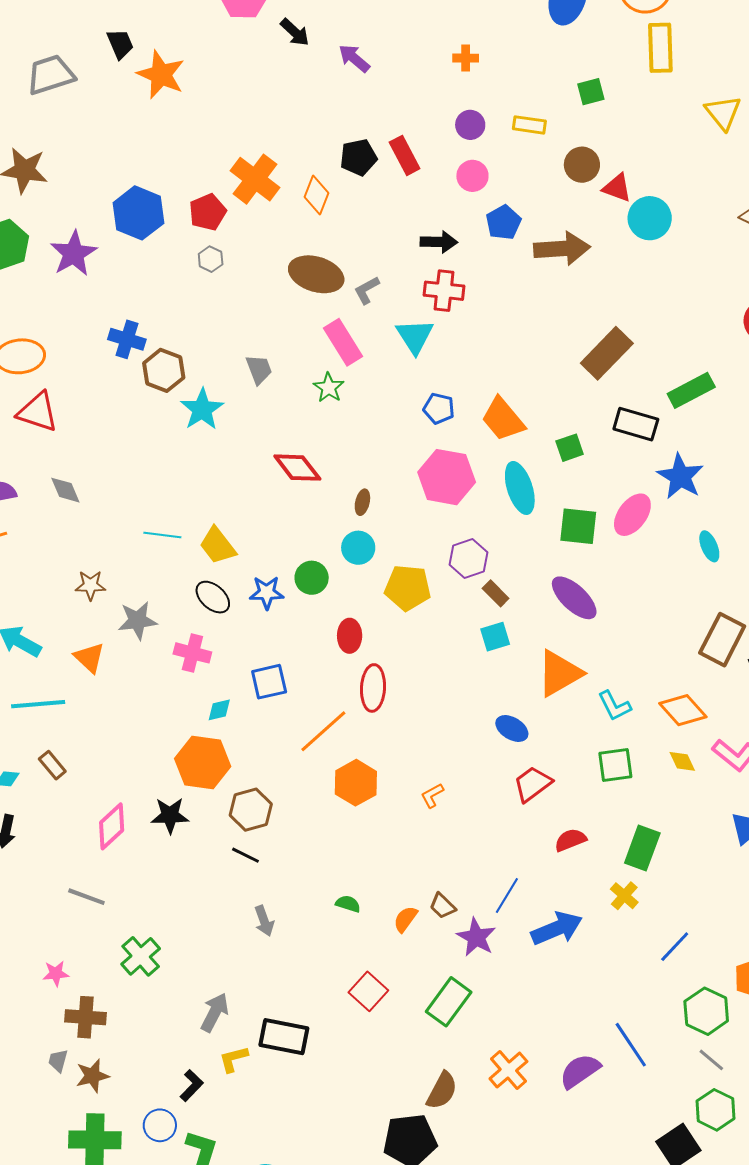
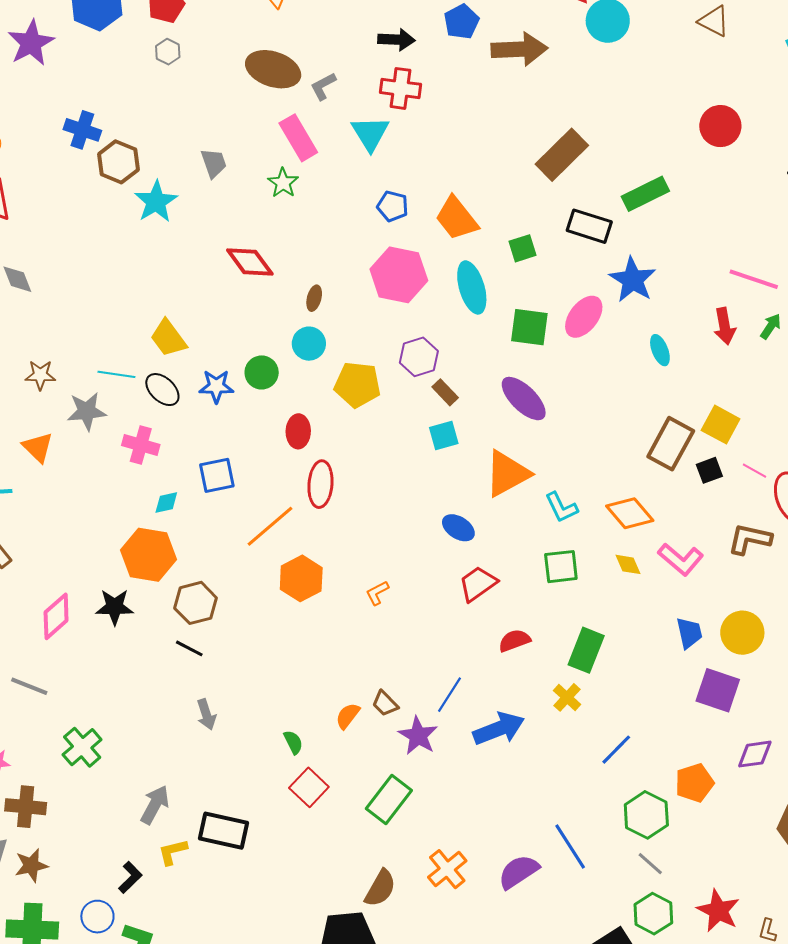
cyan line: (162, 535) -> (116, 374), moved
green semicircle: (348, 904) -> (293, 742), moved, turned 45

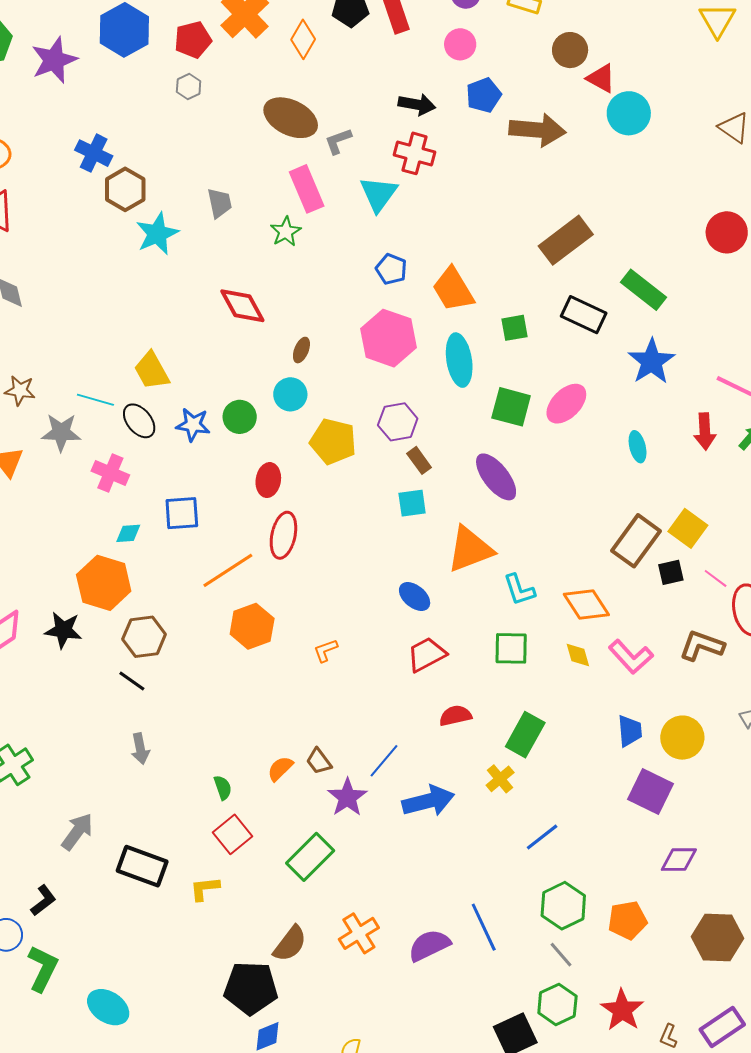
green rectangle: (645, 194) -> (643, 290), turned 57
blue star: (633, 280) -> (652, 361), moved
orange pentagon: (694, 783) -> (627, 920), moved
yellow L-shape: (173, 852) -> (205, 889), moved

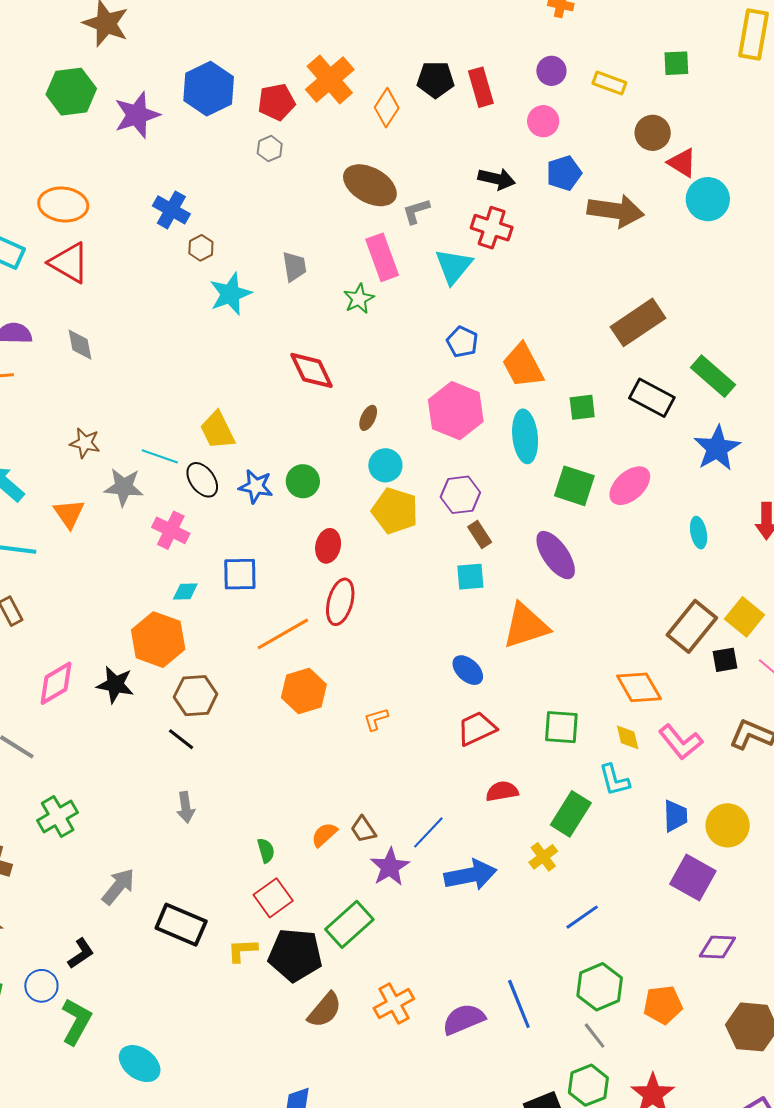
brown hexagon: (125, 189) -> (201, 248), size x0.6
cyan circle: (290, 394) -> (385, 465), moved
cyan L-shape: (519, 590) -> (614, 780), moved
black pentagon: (251, 988) -> (295, 955), moved

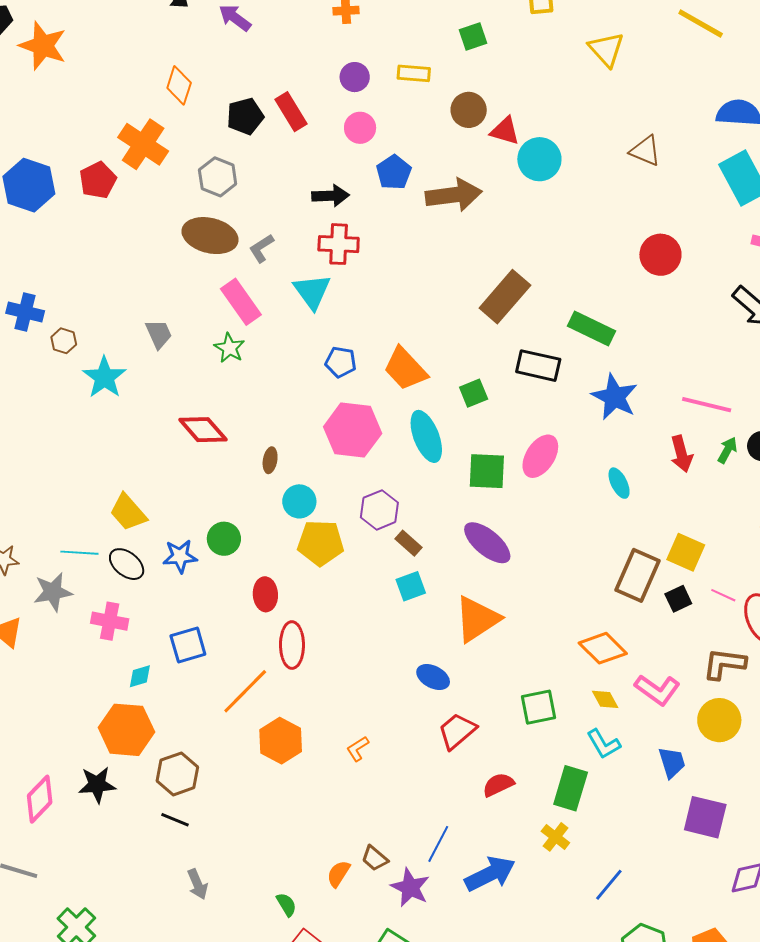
orange diamond: (387, 108) -> (179, 85), moved
gray hexagon: (270, 149) -> (218, 177), moved, size x1.5
yellow circle: (728, 825) -> (719, 720), moved

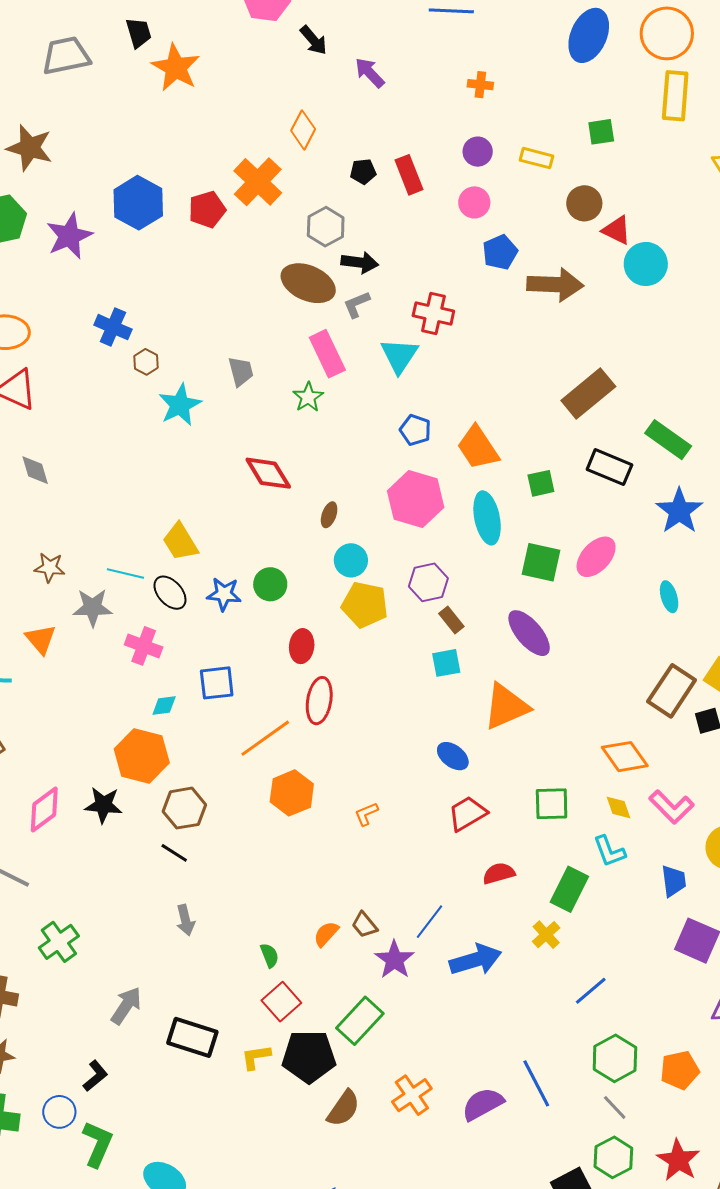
black pentagon: (245, 116) -> (363, 172), size x0.7
black arrow: (331, 196) -> (360, 262), moved

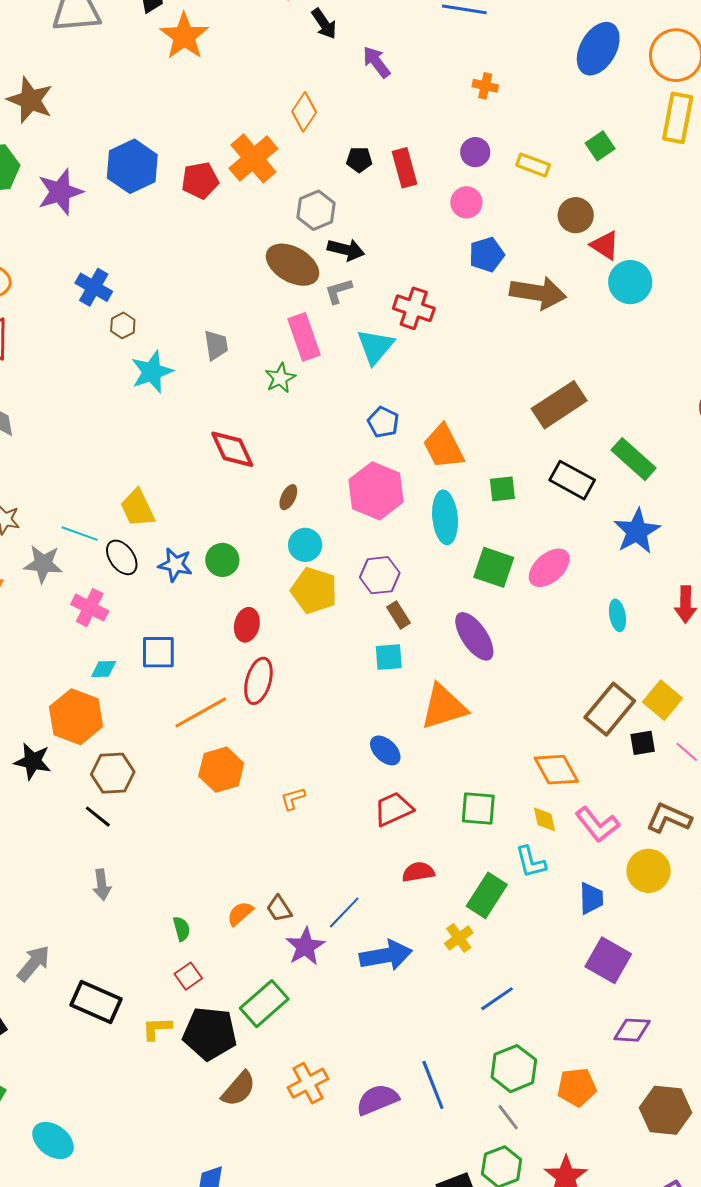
green square: (601, 132) -> (600, 146), turned -32
red square: (281, 1002) -> (188, 976), size x0.7

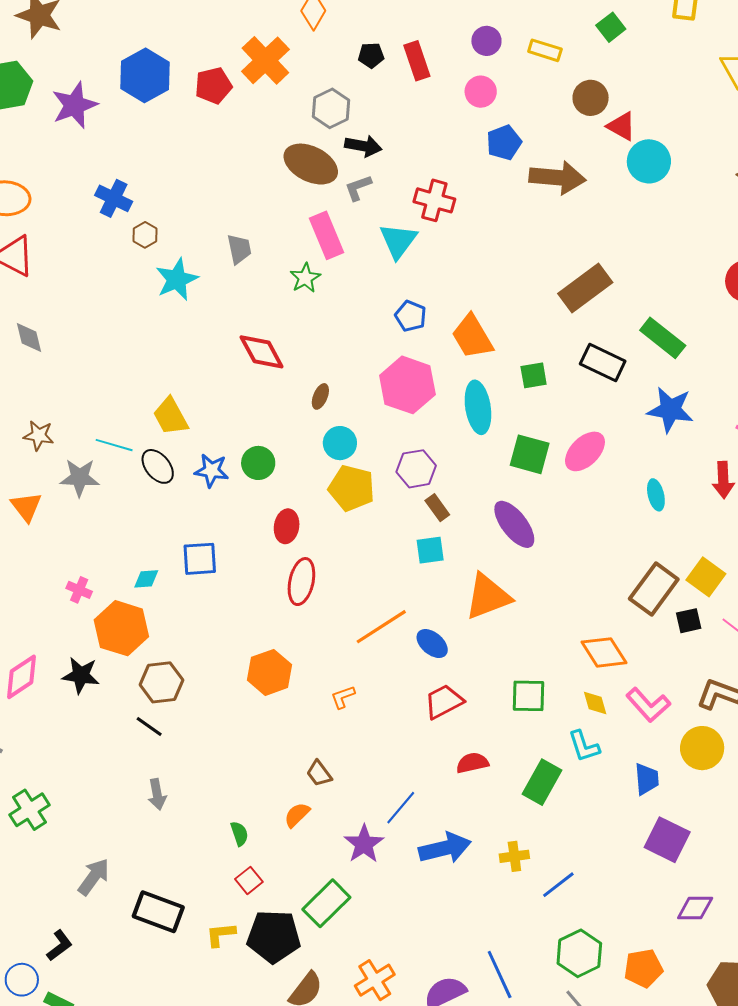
blue star: (637, 531) -> (670, 410), turned -30
pink cross: (90, 608) -> (79, 590), moved, size x0.7
orange line: (201, 712) -> (381, 627), moved
brown trapezoid: (279, 909) -> (319, 773), moved
yellow cross: (459, 938) -> (514, 856), moved, turned 32

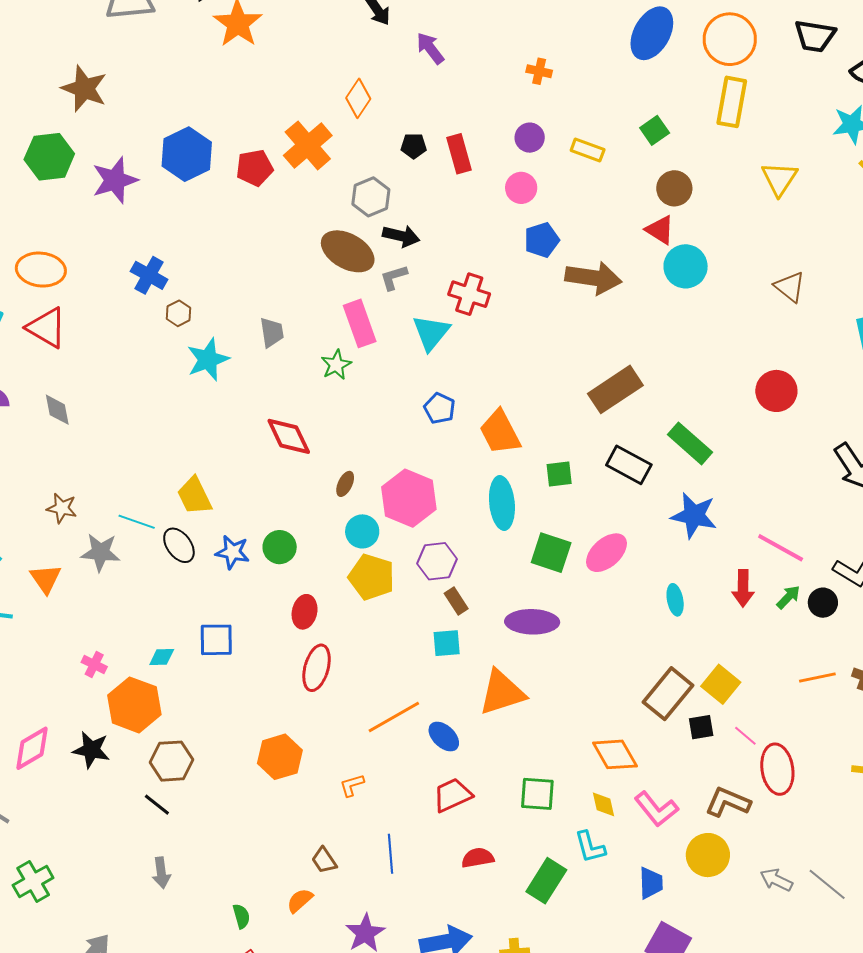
brown circle: (591, 98) -> (674, 188), moved
pink hexagon: (407, 385) -> (409, 498), moved
purple ellipse: (514, 524) -> (532, 622), turned -54
blue line: (401, 808) -> (391, 854), moved, turned -48

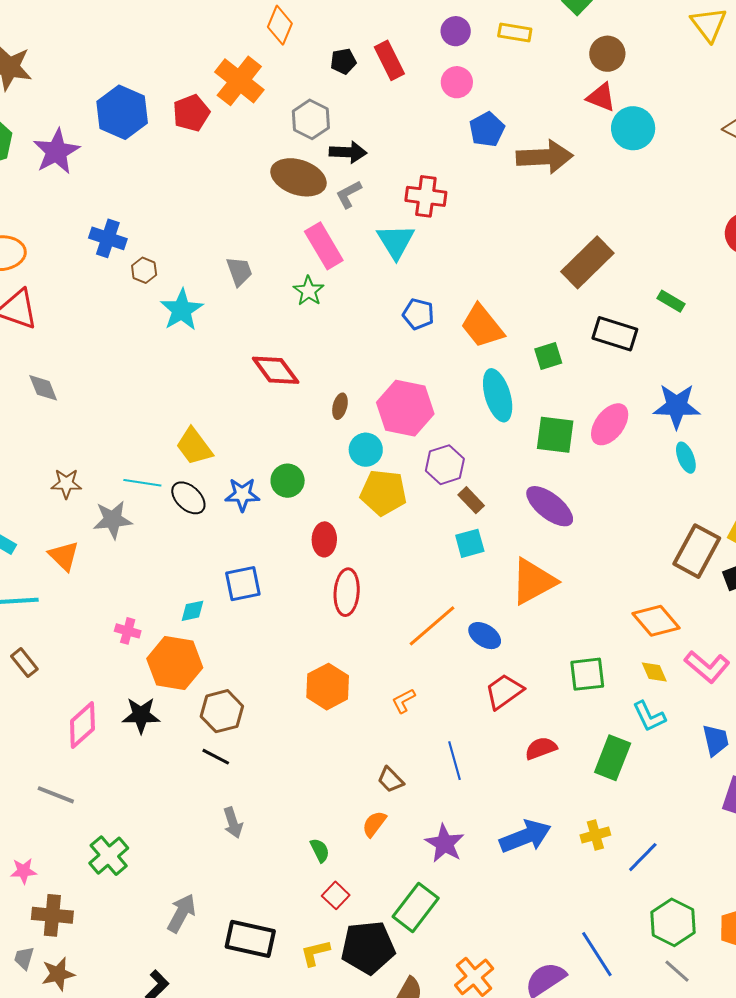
green rectangle: (690, 443) -> (671, 301), size x0.6
blue star: (694, 515) -> (677, 406), moved
purple ellipse: (532, 622) -> (550, 506), turned 48

